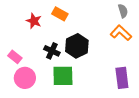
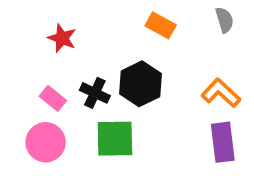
orange rectangle: (60, 14) -> (161, 25), moved
orange L-shape: (121, 33) -> (221, 93), moved
pink rectangle: (15, 57) -> (53, 98), moved

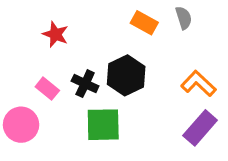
gray semicircle: (225, 20) -> (184, 18), moved
pink circle: (46, 142) -> (21, 125), moved
purple rectangle: (223, 142) -> (200, 128), turned 48

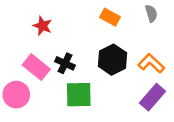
gray semicircle: (184, 18) -> (151, 13), moved
black hexagon: (126, 75) -> (112, 60), moved
pink rectangle: (47, 89) -> (36, 67), size x1.5

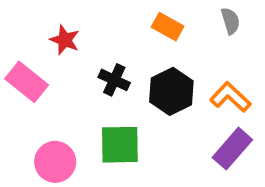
black cross: (65, 63) -> (114, 80), moved
pink rectangle: (36, 67) -> (27, 82), moved
pink circle: (16, 95) -> (55, 162), moved

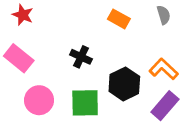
red star: (65, 40) -> (23, 15), moved
black hexagon: (171, 91) -> (124, 84), moved
pink circle: (55, 162) -> (39, 100), moved

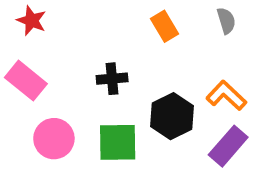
orange rectangle: (119, 19) -> (164, 26), turned 30
black cross: (81, 57) -> (112, 79), turned -30

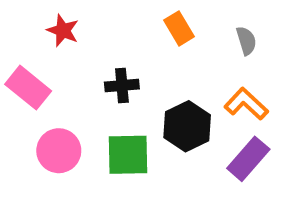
red star: (31, 21) -> (63, 30), moved
gray semicircle: (226, 21) -> (246, 41), moved

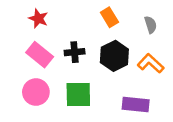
pink rectangle: (28, 88) -> (40, 55), moved
black hexagon: (187, 126) -> (114, 56), moved
purple rectangle: (248, 159) -> (136, 104), moved, turned 55

